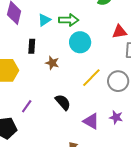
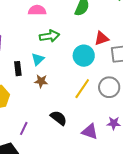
cyan triangle: (44, 20) -> (38, 59), moved
cyan circle: (80, 42) -> (84, 56), moved

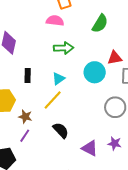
cyan triangle: (38, 59) -> (58, 79), moved
brown star: (41, 81) -> (25, 117), moved
yellow line: (82, 89) -> (53, 100), moved

